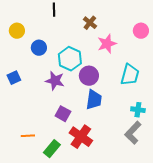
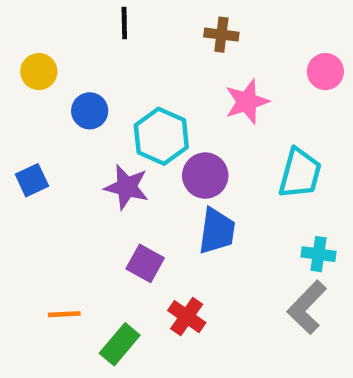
brown cross: (90, 23) -> (221, 35), moved, turned -32
red cross: (81, 137) -> (187, 317), size x0.7

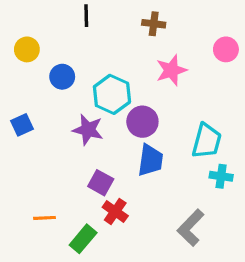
cyan trapezoid: (300, 173) -> (207, 141), moved
gray L-shape: (307, 307) -> (191, 228), moved
red cross: (187, 317) -> (115, 212), moved

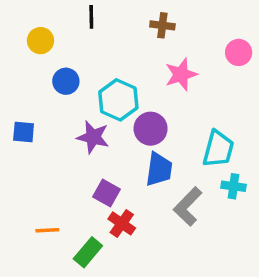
yellow circle: (27, 49) -> (40, 41), moved
blue square: (22, 125) -> (24, 132), turned 30
gray L-shape: (191, 228) -> (188, 207), moved

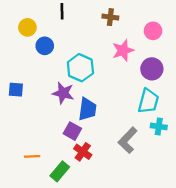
pink circle: (239, 52) -> (153, 31), moved
blue circle: (66, 81) -> (45, 46), moved
purple circle: (151, 129) -> (152, 69), moved
blue trapezoid: (159, 169) -> (87, 109), moved

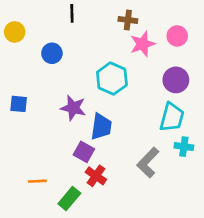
yellow circle: (27, 27) -> (15, 32), moved
pink star: (123, 50) -> (143, 44), moved
cyan hexagon: (80, 68) -> (112, 79), moved

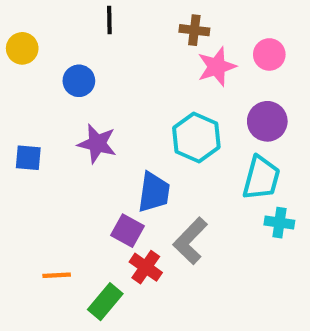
cyan hexagon: (112, 79) -> (196, 138), moved
purple star: (73, 108) -> (97, 144), moved
gray L-shape: (148, 163) -> (190, 241), moved

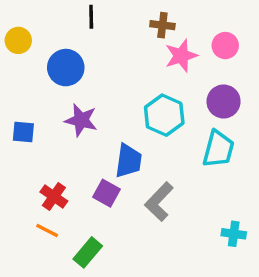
blue circle: (79, 81) -> (66, 68), size x1.4
cyan cross: (279, 223) -> (234, 234), moved
red cross: (146, 267) -> (54, 196), moved
orange line: (57, 275) -> (47, 230), turned 30

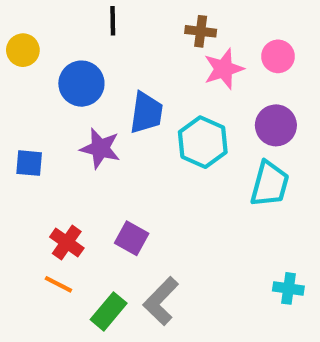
blue trapezoid: (129, 161) -> (146, 113), moved
gray L-shape: (159, 202) -> (161, 301), moved

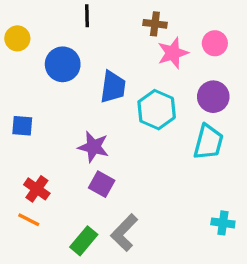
purple star: (100, 148) -> (93, 147), moved
red cross: (67, 242) -> (37, 189), moved
orange line: (58, 284) -> (29, 220), moved

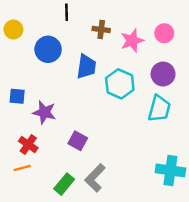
brown cross: (155, 24) -> (101, 30), moved
purple star: (93, 147) -> (44, 112), moved
orange line: (29, 220) -> (22, 168), turned -42
cyan cross: (223, 223) -> (170, 170), size x1.6

